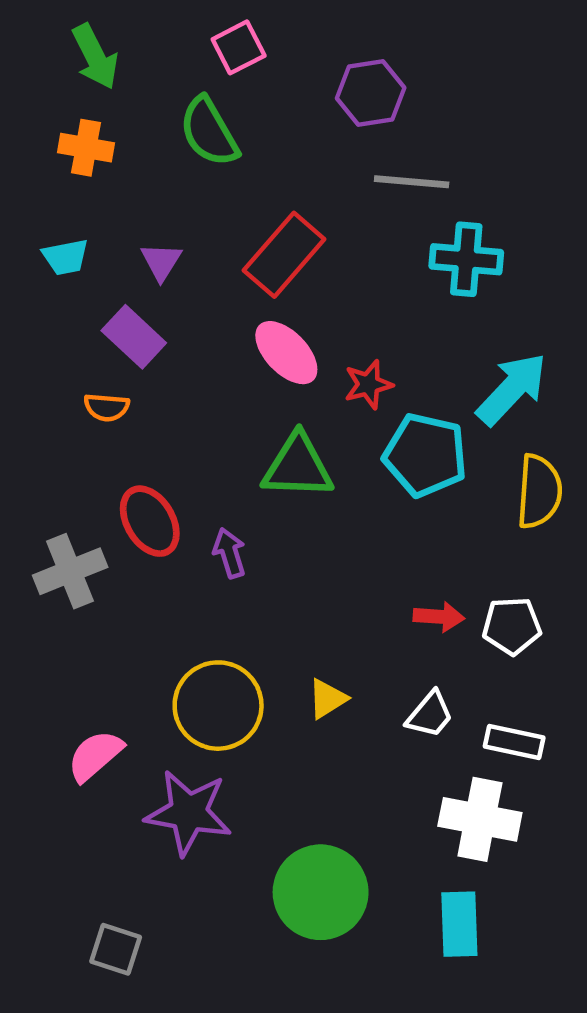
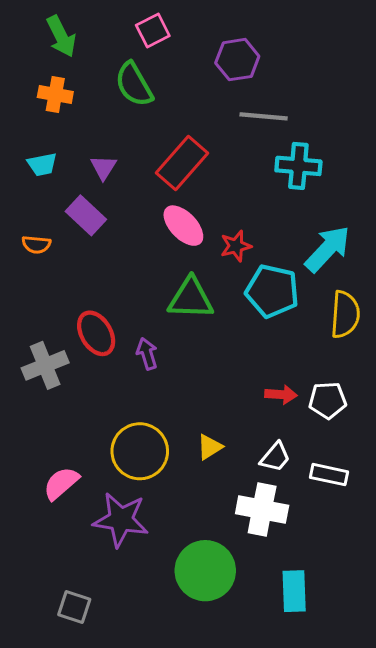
orange semicircle: (106, 407) -> (36, 245), moved
white cross: (480, 819) -> (262, 510), moved

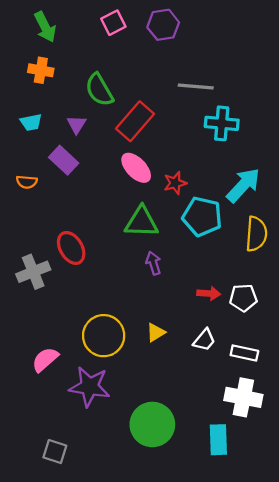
purple hexagon: (237, 60) -> (163, 25), moved
green semicircle: (134, 84) -> (99, 90), moved
purple arrow: (147, 354) -> (153, 263), moved
white cross: (262, 510) -> (243, 397), moved

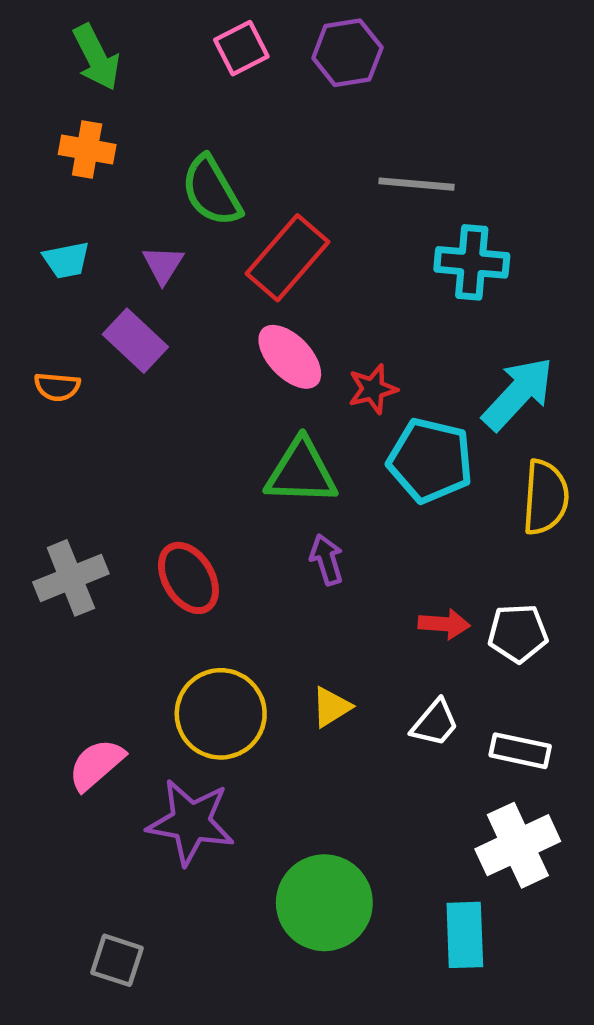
red ellipse: (71, 248) -> (188, 578), moved
white cross: (243, 397) -> (518, 845), turned -36

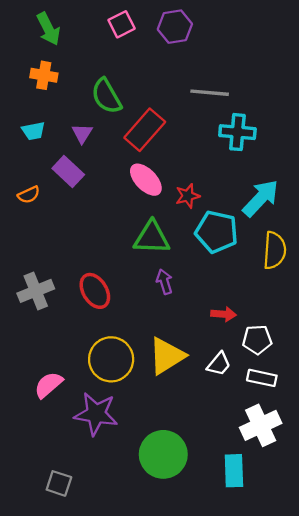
orange semicircle: (57, 387) -> (29, 195), turned -30
white pentagon: (518, 633) -> (257, 340), moved
yellow triangle: (331, 707) -> (167, 356), size x1.8

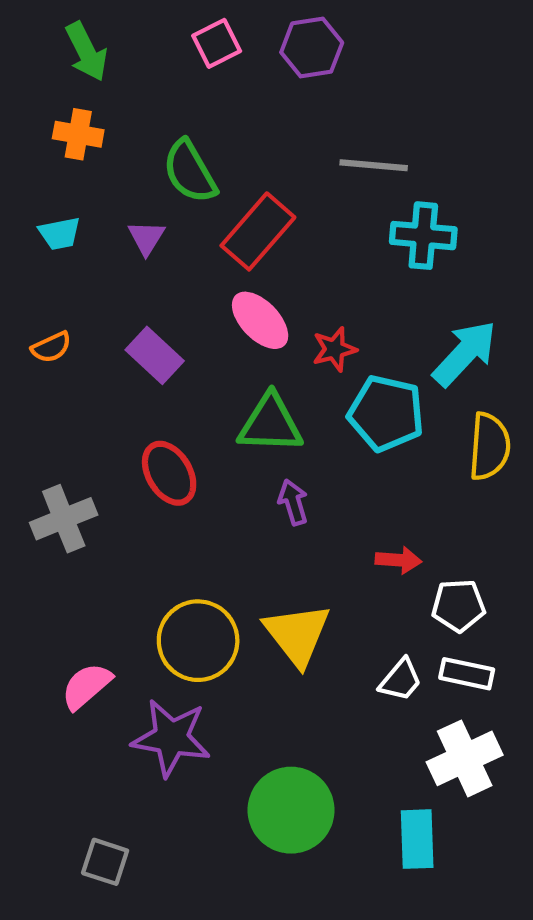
purple rectangle: (68, 172) -> (155, 355), moved
red ellipse: (95, 291) -> (169, 473), moved
yellow triangle: (167, 356) -> (297, 634), turned -36
white trapezoid: (219, 364) -> (401, 680), moved

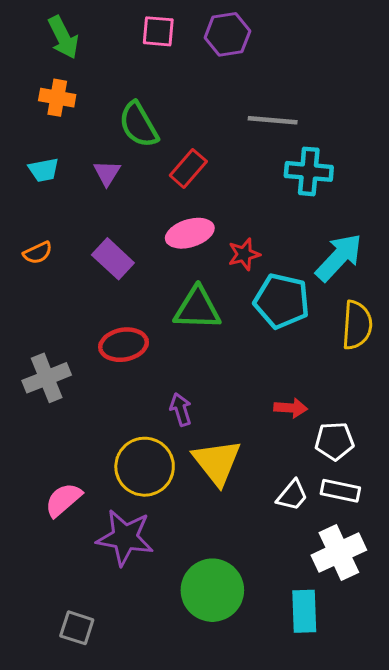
pink square: (217, 43) -> (158, 31), turned 32
red rectangle: (258, 231) -> (188, 168), size x0.7
pink ellipse: (260, 320) -> (190, 233), turned -63
red ellipse: (169, 473) -> (124, 345), turned -69
purple arrow: (293, 502) -> (181, 409), moved

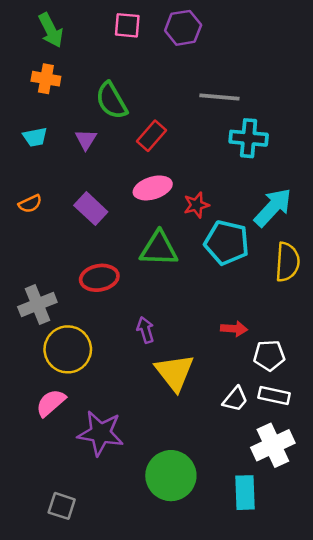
yellow circle: (145, 467) -> (68, 349), moved

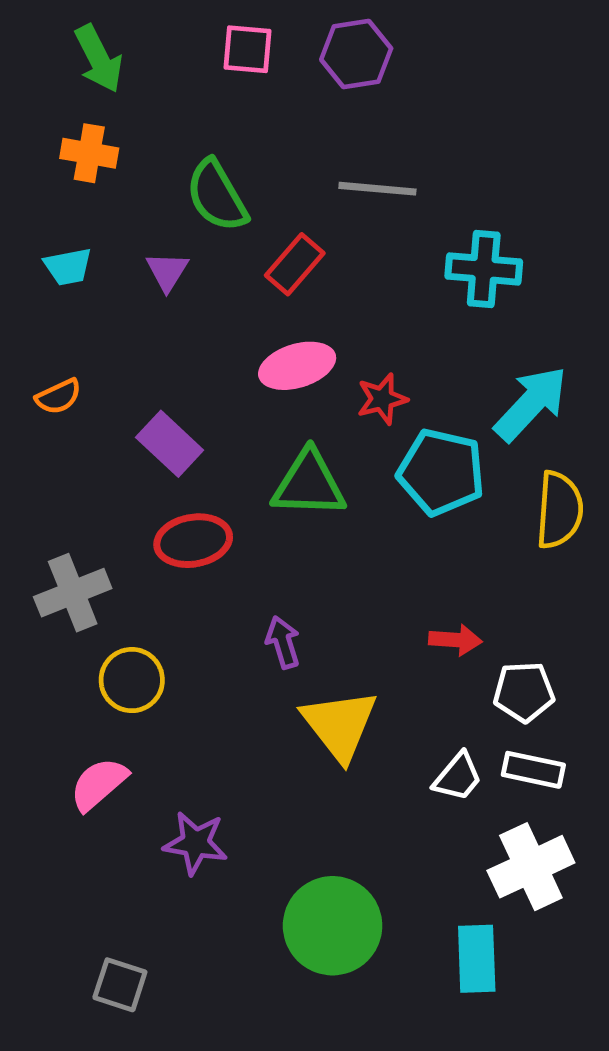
gray line: (219, 97) -> (377, 189), moved
purple rectangle: (91, 209) -> (170, 444), moved
yellow circle: (68, 349) -> (132, 680), size x0.7
purple star: (101, 433) -> (196, 843), size x0.7

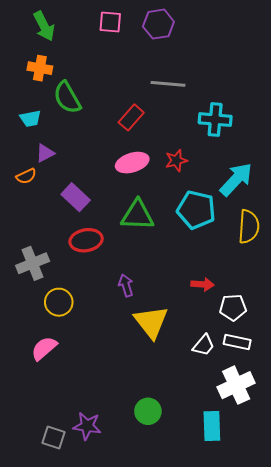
green semicircle: (217, 196) -> (67, 98), moved
purple triangle: (167, 271) -> (45, 153), moved, turned 30
red star: (382, 399) -> (176, 160), moved
purple star: (196, 843) -> (87, 426), moved
green circle: (333, 926) -> (148, 411), size x0.6

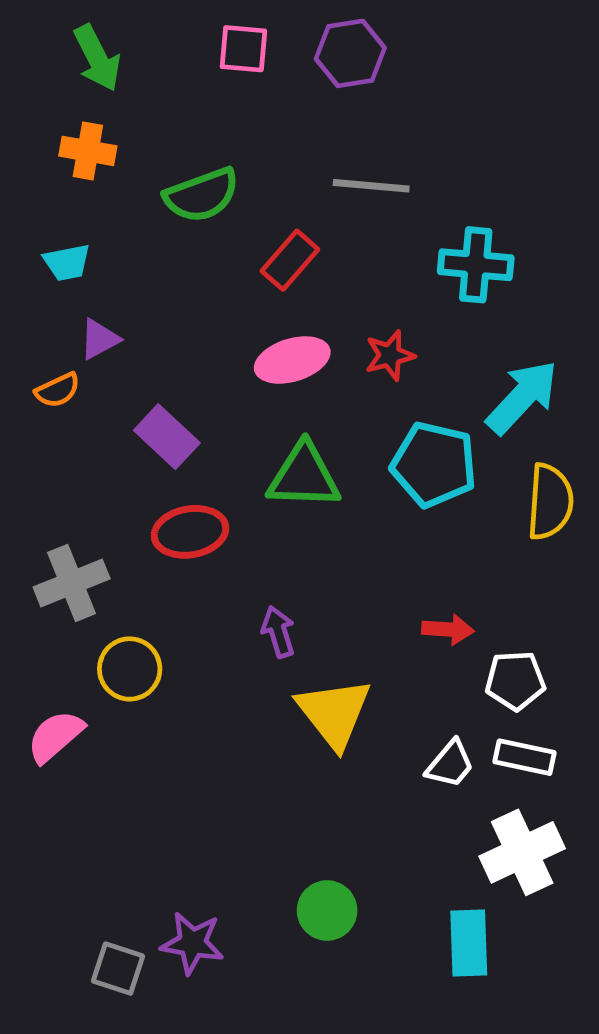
green semicircle: (67, 98) -> (202, 195), moved, turned -80
pink semicircle: (44, 348) -> (55, 736), moved

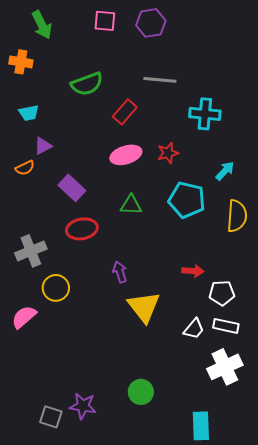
orange cross: (88, 151) -> (21, 62), moved
cyan arrow: (522, 397) -> (225, 171), size x0.6
green triangle: (304, 476) -> (131, 205), size x0.7
cyan rectangle: (469, 943) -> (201, 426), moved

